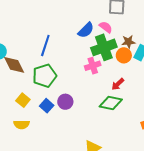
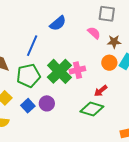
blue semicircle: (86, 30) -> (58, 23), moved
brown star: (128, 42) -> (114, 42), moved
green cross: (104, 47) -> (59, 71), moved, turned -30

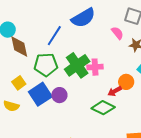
blue semicircle: (58, 23) -> (83, 18), size x1.4
orange circle: (109, 63) -> (126, 82), moved
blue square: (28, 106) -> (40, 94), size x1.6

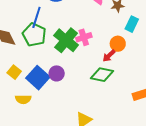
green pentagon: (46, 65) -> (34, 35), moved, turned -30
yellow semicircle: (11, 106) -> (23, 99), moved

